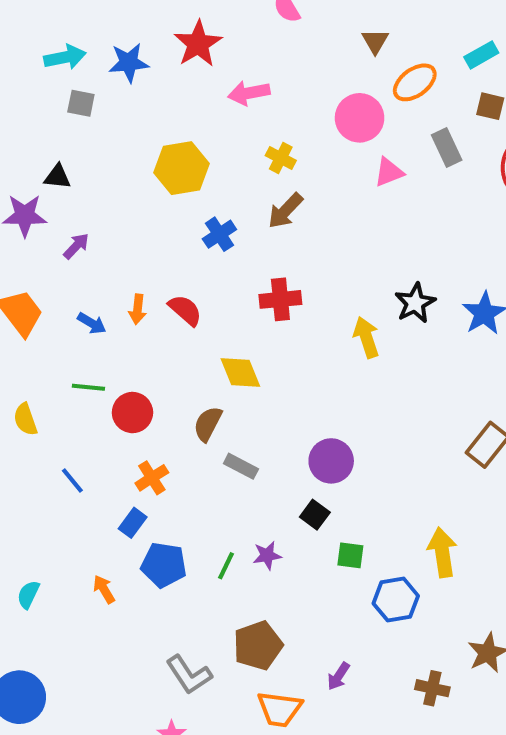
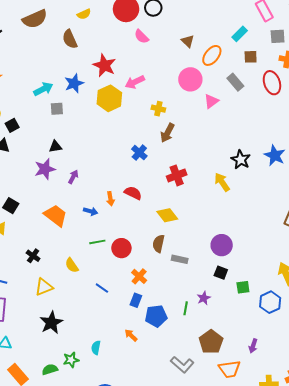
yellow hexagon: (181, 168) -> (109, 98), moved

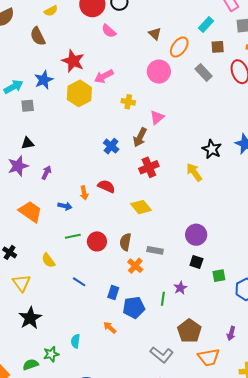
pink triangle: (211, 101) -> (157, 117), moved
brown arrow: (167, 133) -> (140, 137), moved
brown semicircle: (158, 244) -> (125, 242), moved
orange cross: (139, 276) -> (135, 266), moved
yellow triangle: (44, 287) -> (22, 283), turned -42

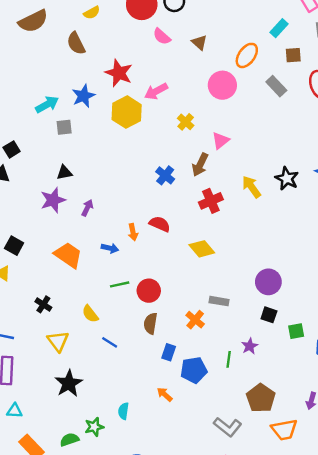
brown triangle: (155, 34) -> (199, 42), moved
yellow cross: (128, 102) -> (186, 122), turned 32
yellow arrow: (194, 172) -> (251, 187), moved
brown semicircle: (125, 242) -> (150, 323), moved
blue line: (79, 282) -> (110, 342), moved

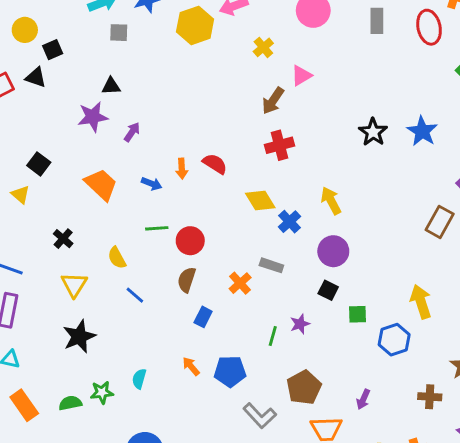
gray rectangle: (276, 86) -> (377, 21), turned 35
blue cross: (165, 175) -> (289, 222), moved
yellow arrow: (251, 187) -> (331, 201), moved
blue pentagon: (194, 370) -> (230, 371), moved

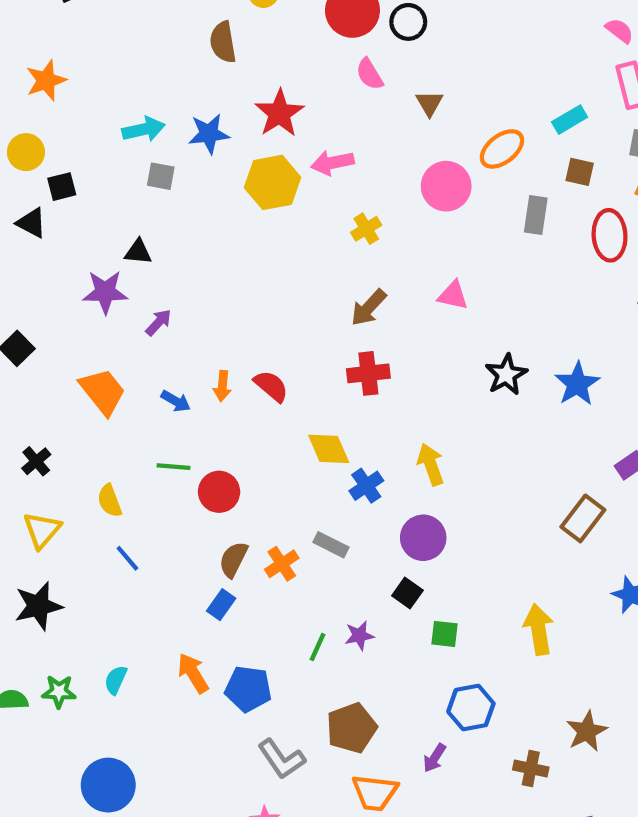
pink triangle: (301, 76) -> (453, 295), moved, turned 35
brown semicircle: (187, 280) -> (233, 559), moved
blue hexagon: (394, 340) -> (471, 708), moved
orange arrow: (191, 366) -> (193, 673), size x1.4

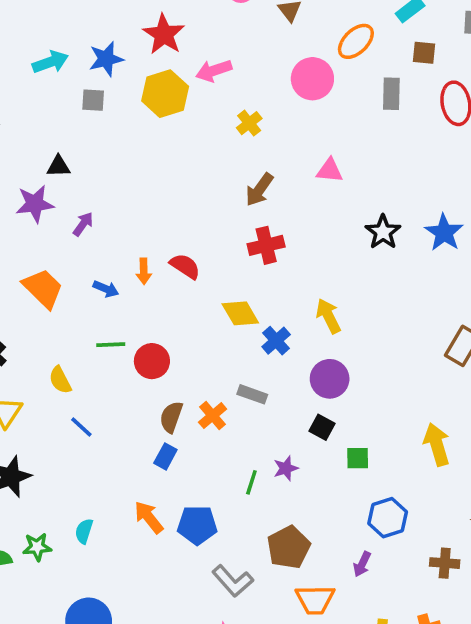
gray square: (161, 176) -> (93, 100), moved

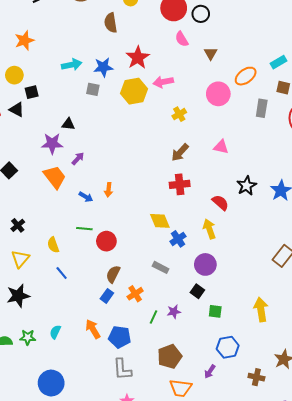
red semicircle: (185, 266) -> (220, 203), moved
orange trapezoid: (43, 288) -> (55, 177), moved
orange cross: (213, 416) -> (135, 294), moved
gray L-shape: (233, 581) -> (122, 369), moved, turned 30

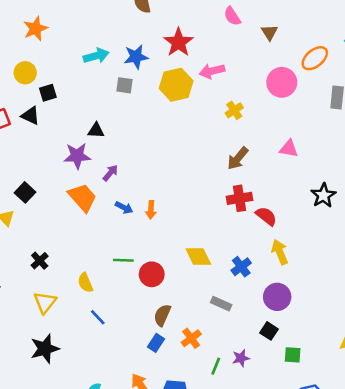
blue arrow: (86, 197) -> (124, 208), moved
red semicircle: (220, 203) -> (266, 216), moved
yellow diamond: (160, 221) -> (198, 257), moved

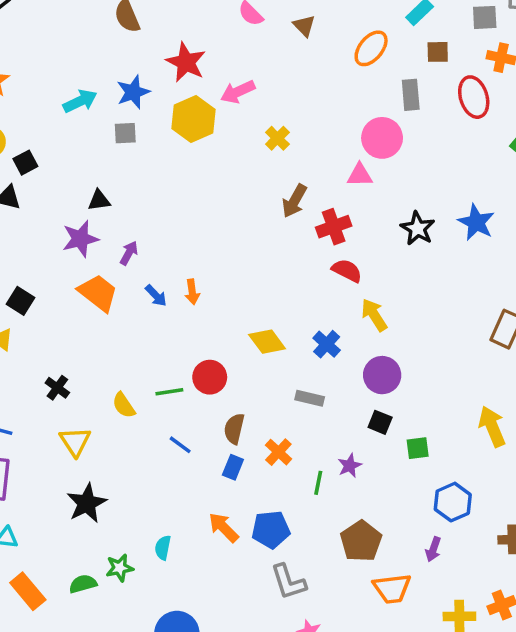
pink circle: (282, 82) -> (382, 138), moved
red cross: (239, 198) -> (334, 227), moved
blue arrow: (124, 208) -> (156, 296), turned 30
green line: (123, 260) -> (169, 392), moved
blue line: (98, 317) -> (180, 445), moved

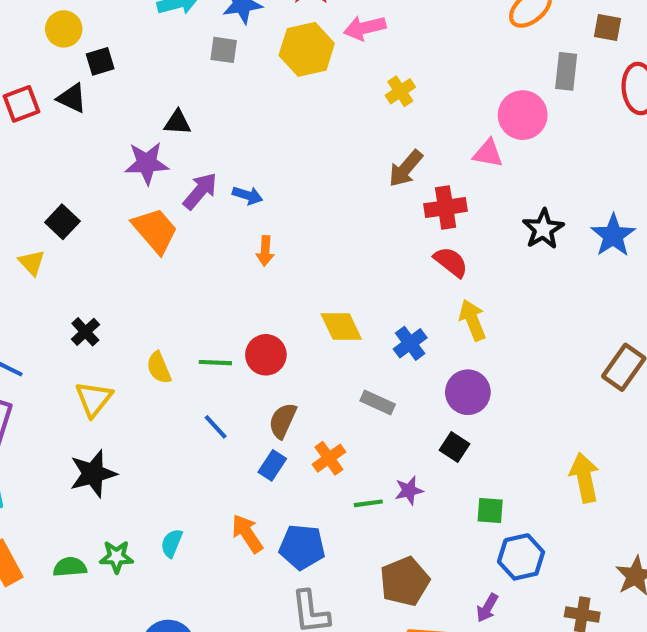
purple arrow: (129, 253) -> (200, 191), size x1.4
blue arrow: (156, 296) -> (247, 195), moved, turned -40
green square: (418, 448) -> (490, 510), moved
green line: (318, 483) -> (368, 503), turned 60

